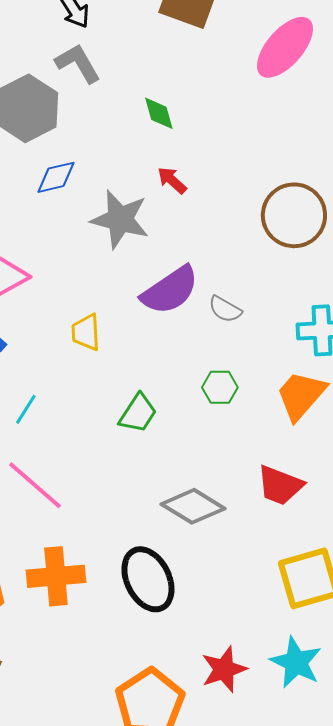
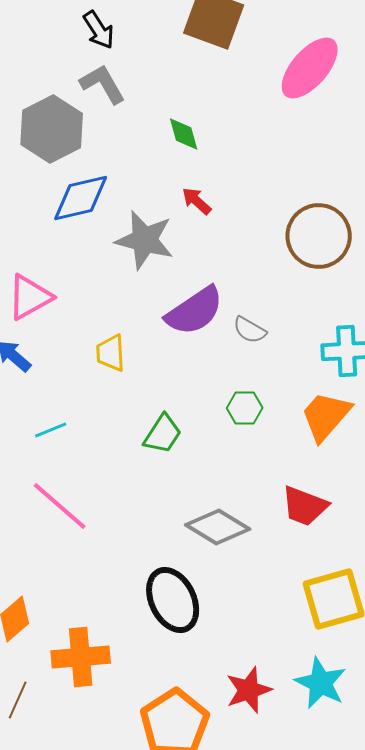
blue diamond: (56, 177) -> (81, 198), size x1.4
cyan line: (26, 409) -> (51, 430), turned 36
orange cross: (56, 576) -> (81, 657), moved

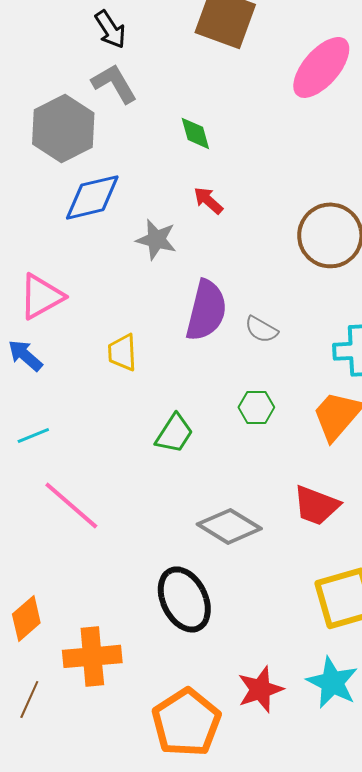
gray star: (145, 240) -> (156, 239), size x0.7
purple semicircle: (195, 311) -> (206, 310), turned -42
cyan line: (51, 430) -> (33, 435), moved

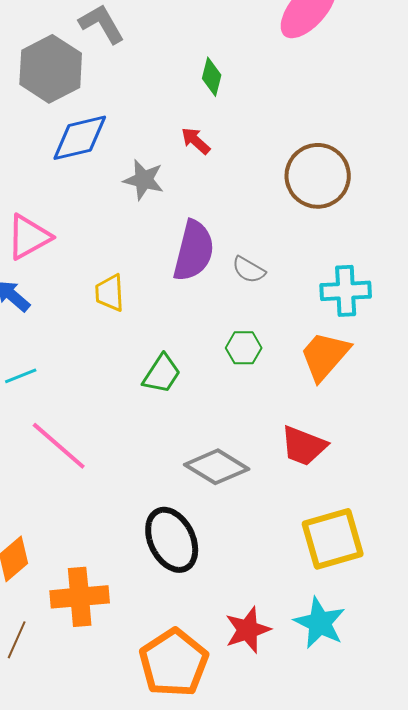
green diamond: (195, 133) -> (212, 77), moved, turned 30

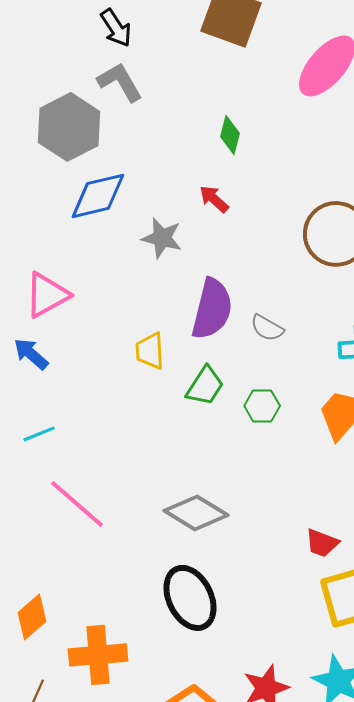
yellow trapezoid: (110, 293) -> (150, 351), moved
green trapezoid: (162, 374) -> (205, 386), moved
red trapezoid: (304, 446) -> (322, 543), moved, size x0.7
gray diamond: (217, 467) -> (196, 513), moved

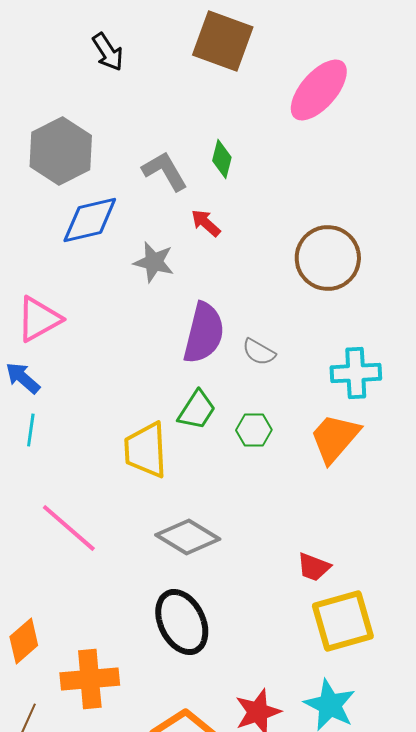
gray L-shape: (120, 82) -> (165, 171), moved
yellow trapezoid: (150, 351) -> (146, 450), moved, size x1.5
cyan line: (39, 434) -> (31, 430), moved, turned -60

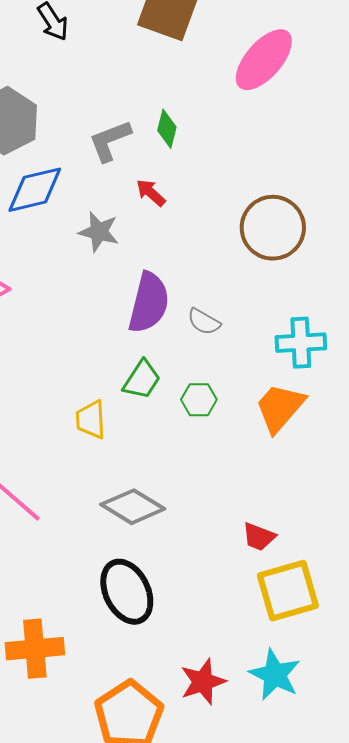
gray L-shape: (165, 171) -> (110, 141), turned -81
yellow trapezoid: (146, 450) -> (91, 420), size x0.7

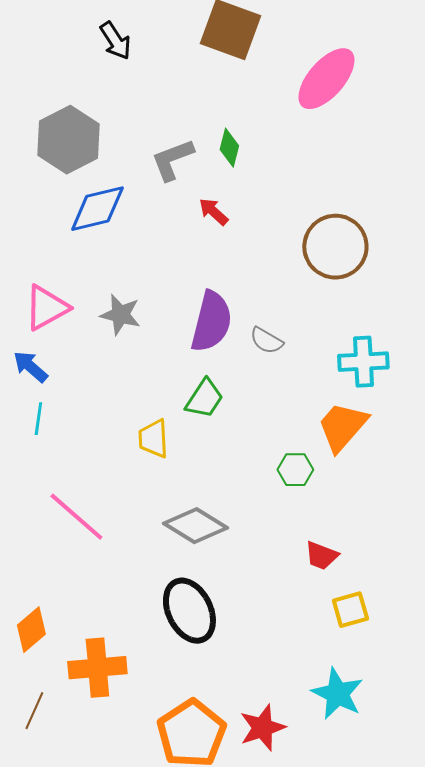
gray star: (99, 232) -> (120, 315), moved
green hexagon: (199, 400) -> (295, 470), moved
yellow square: (288, 591) -> (350, 610), size x0.6
red star: (203, 682) -> (262, 728), moved

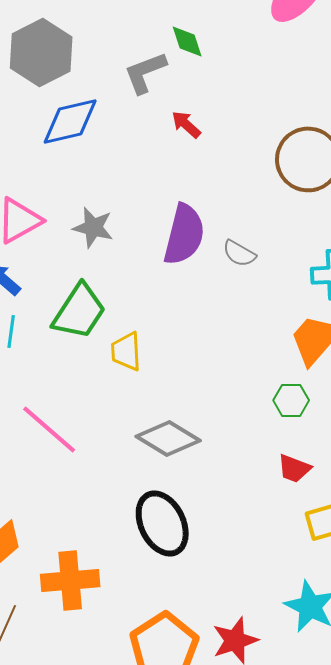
green diamond: (229, 148) -> (187, 41), moved, turned -33
green trapezoid: (204, 399) -> (79, 311), moved, size x1.4
green hexagon: (295, 470) -> (291, 400), moved

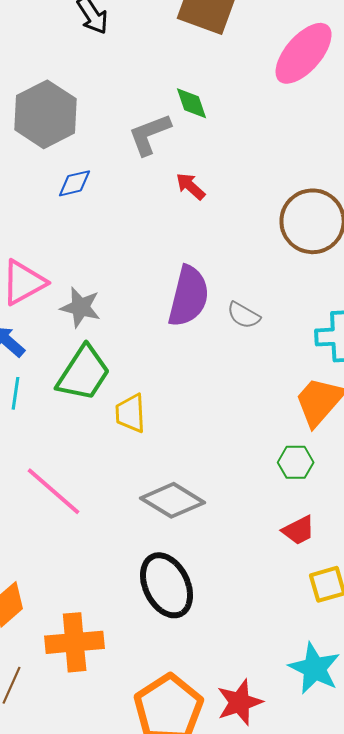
blue diamond: (70, 121) -> (75, 183), size x0.6
gray star: (93, 227) -> (81, 307), moved
red trapezoid: (294, 468) -> (299, 530), turned -48

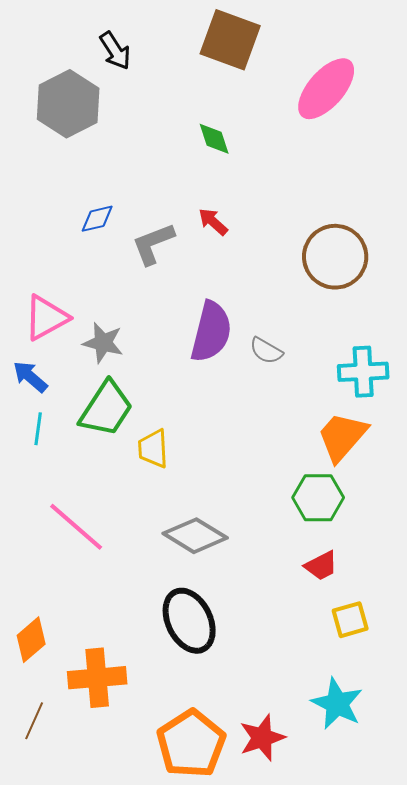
gray hexagon: (46, 114) -> (68, 104), moved
gray L-shape: (150, 134) -> (153, 244), moved
green hexagon: (296, 462) -> (318, 498), size x1.4

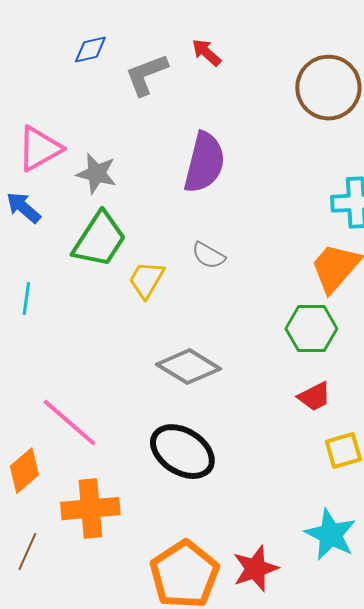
gray semicircle: (266, 351) -> (208, 256), moved
cyan line: (38, 429) -> (26, 299), moved
yellow trapezoid: (153, 449) -> (146, 280), turned 33
pink line: (76, 527) -> (69, 423), moved
black ellipse: (189, 621) -> (182, 452), turned -32

